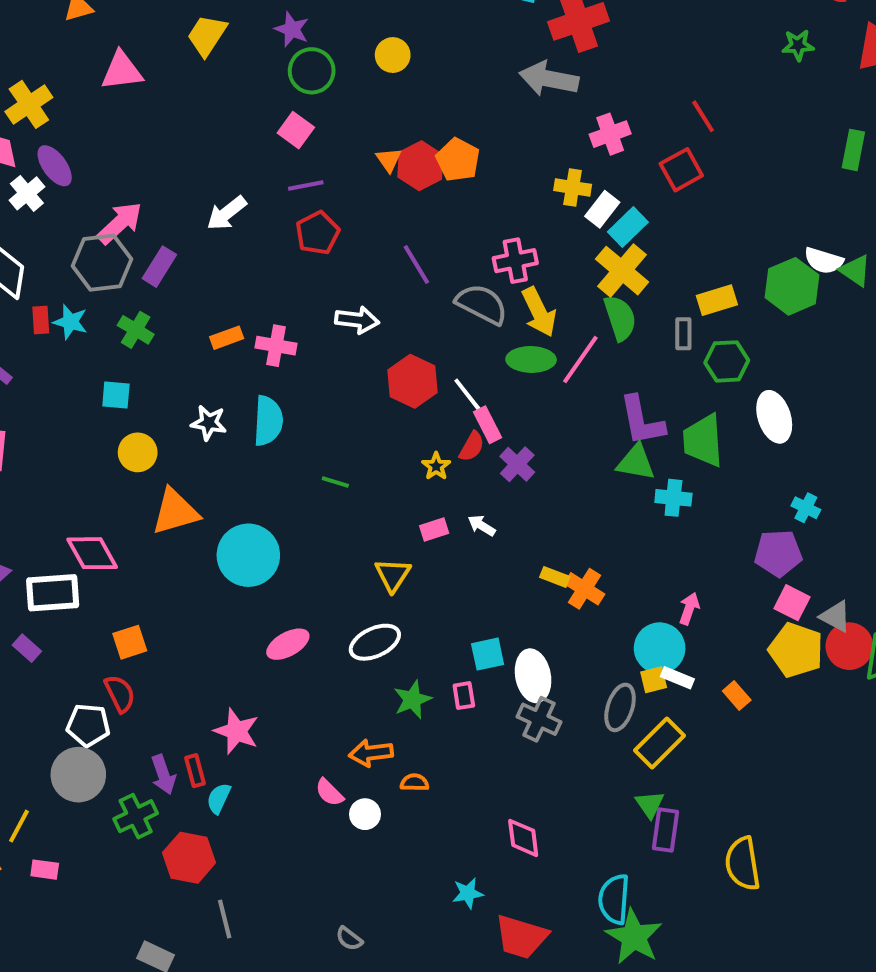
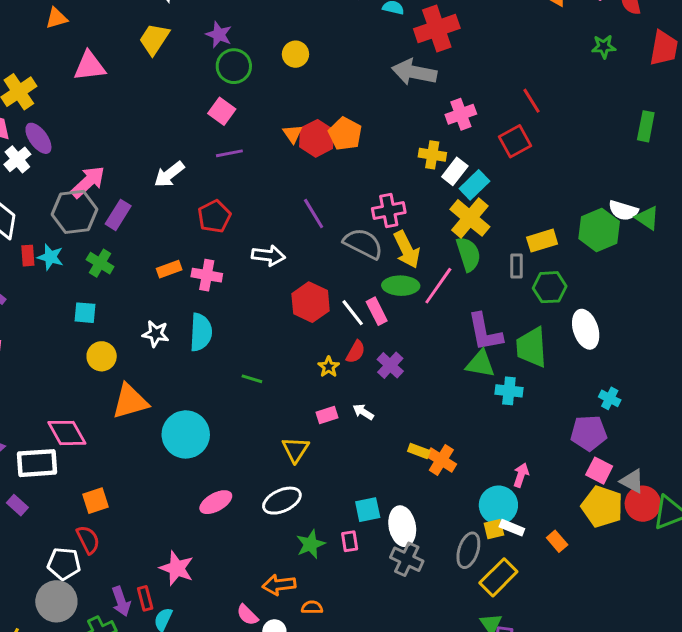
red pentagon: (318, 233) -> (214, 216), moved
pink rectangle: (488, 425) -> (377, 311), moved

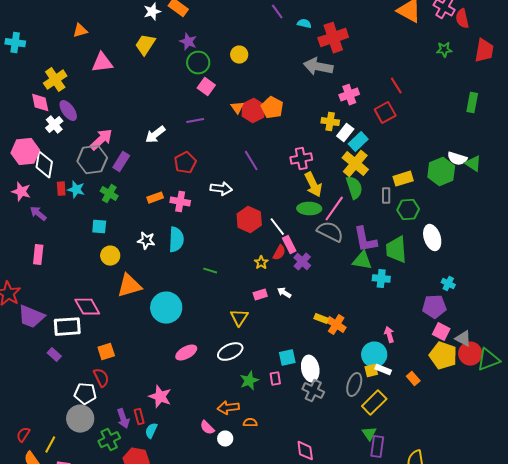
pink square: (222, 111) -> (206, 87), moved
gray semicircle: (363, 244) -> (330, 232), moved
pink rectangle: (377, 311) -> (289, 245), moved
pink arrow: (521, 475) -> (389, 335), turned -35

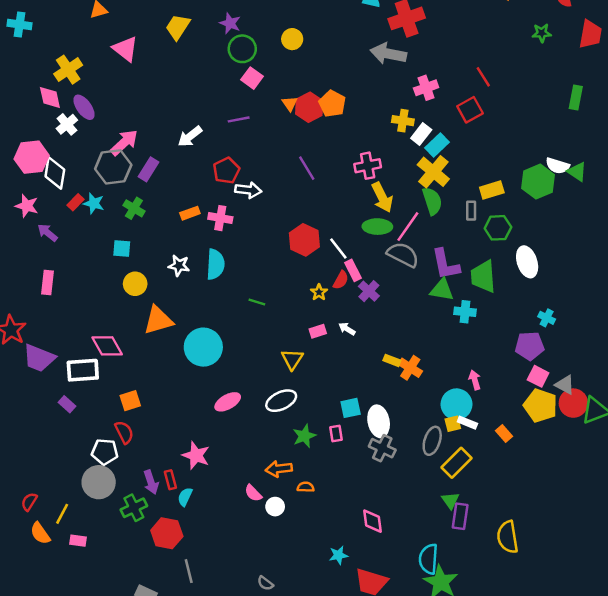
pink triangle: (102, 63) -> (125, 49), turned 45
red rectangle: (61, 189) -> (75, 202), turned 48
white arrow: (221, 189) -> (248, 190), moved

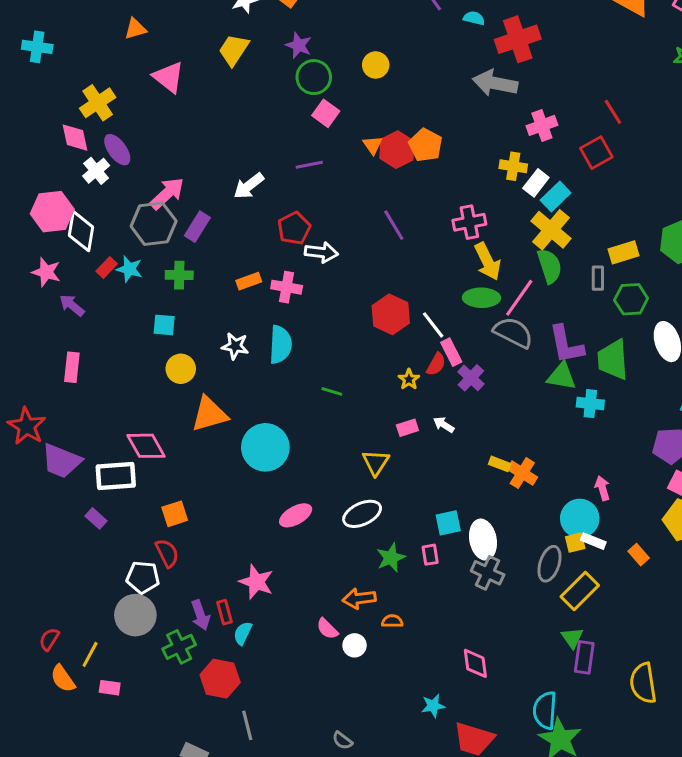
green cross: (134, 208) -> (179, 275), turned -30

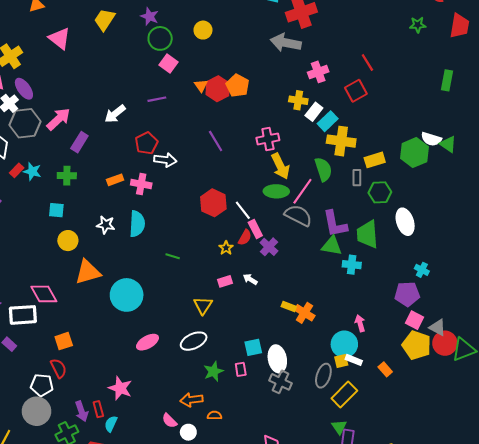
gray hexagon: (154, 224) -> (25, 123), moved
yellow cross: (551, 230) -> (341, 141), moved, turned -32

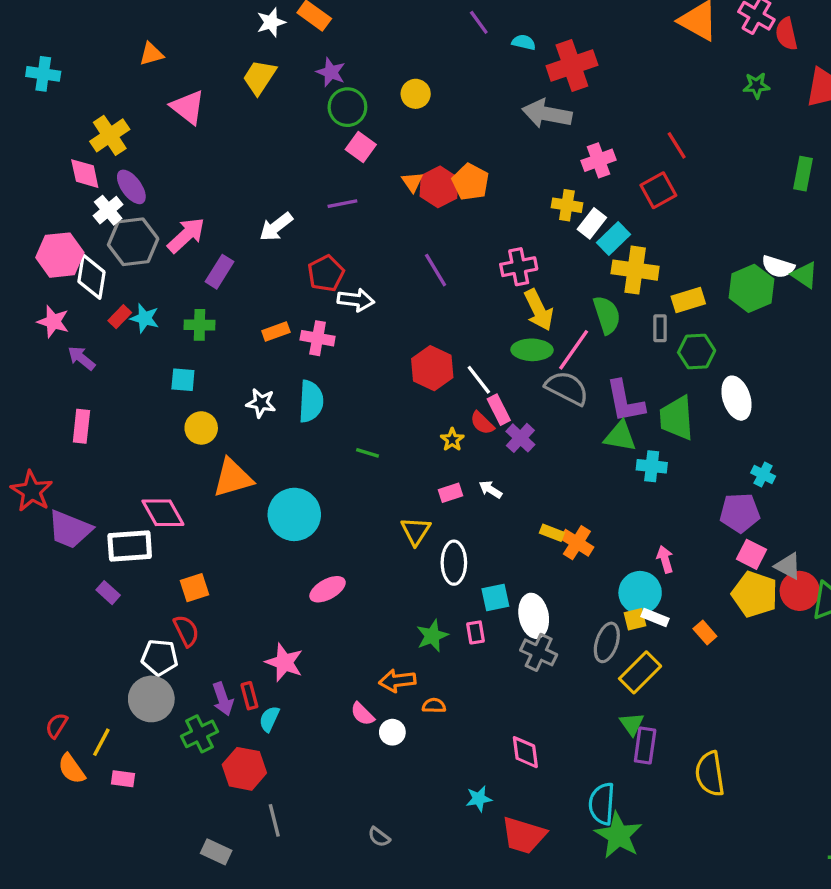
red semicircle: (245, 237) -> (482, 423), turned 105
white ellipse: (194, 341) -> (454, 563), moved, turned -65

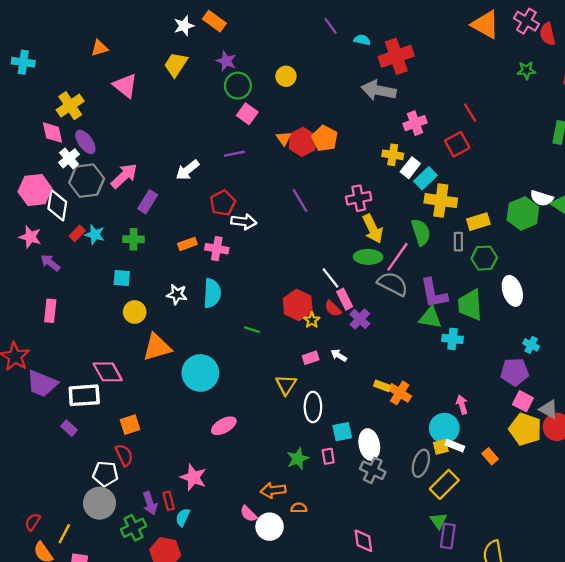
red hexagon: (432, 368) -> (298, 305), moved
white circle: (392, 732) -> (270, 527), size x1.5

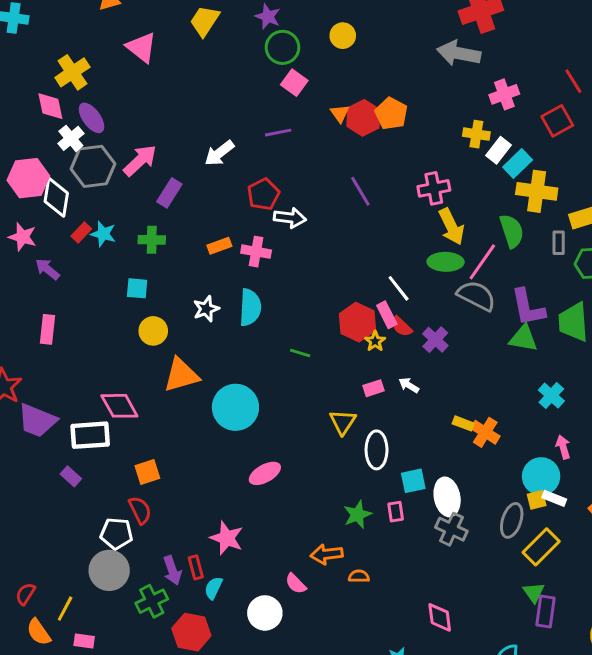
white star: (177, 294) -> (206, 309), turned -30
pink rectangle: (345, 299) -> (387, 315), moved
cyan cross: (453, 339) -> (551, 396), moved, turned 36
white circle: (270, 527) -> (265, 613), moved

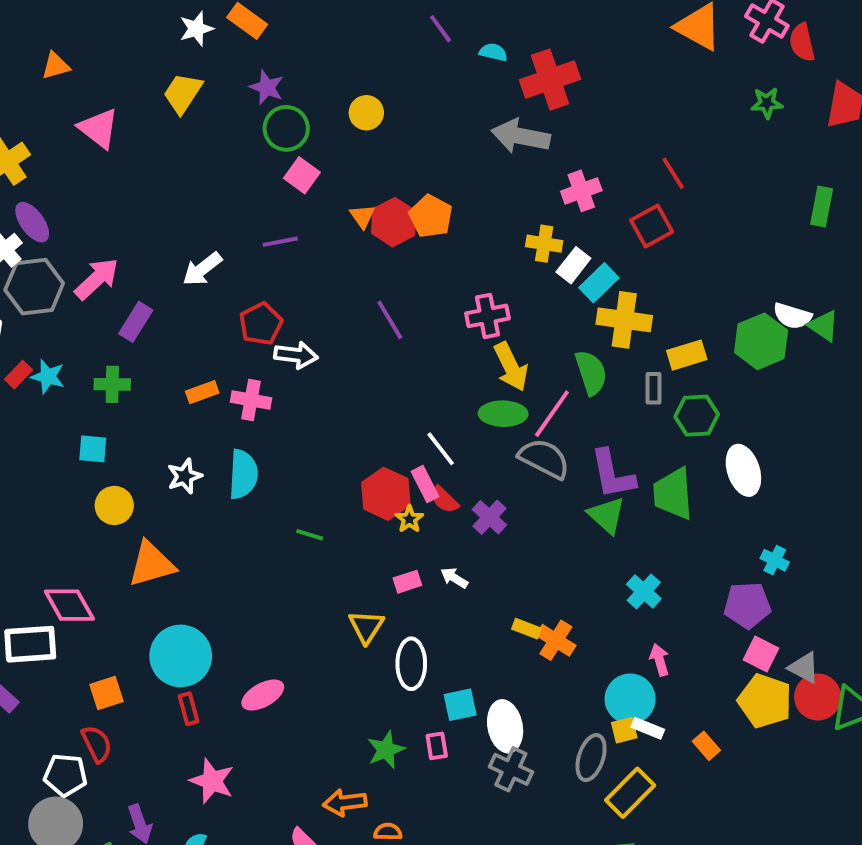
green triangle: (523, 338) -> (607, 515), turned 32
cyan circle: (235, 407) -> (181, 656), moved
red rectangle: (196, 567) -> (189, 709), moved

